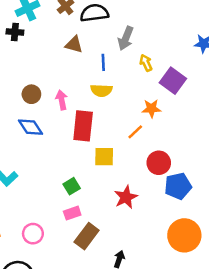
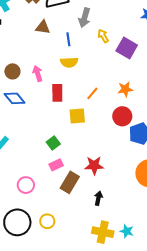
orange star: (151, 109) -> (125, 89), moved
red rectangle: (83, 126) -> (57, 93), size x0.7
orange line: (135, 132) -> (92, 93), moved
red star: (126, 197) -> (94, 165), moved, turned 30

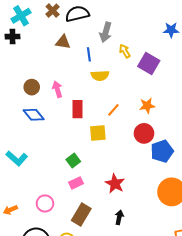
yellow semicircle: (69, 62) -> (100, 76), moved
red star: (94, 165) -> (115, 184), turned 30
brown rectangle: (70, 182) -> (81, 215), moved

